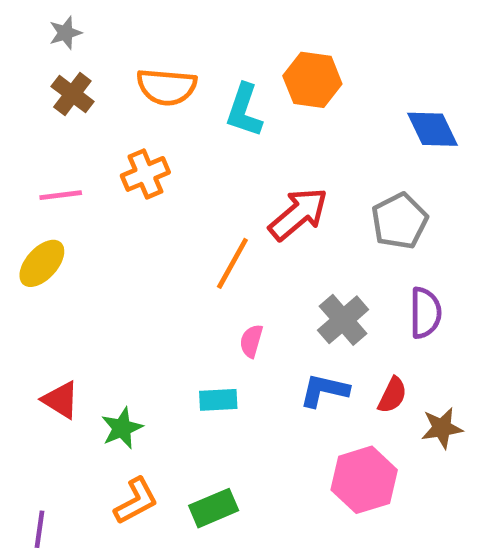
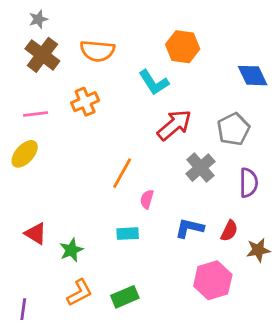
brown cross: (72, 94) -> (42, 55), size x1.4
cyan L-shape: (244, 110) -> (154, 82), moved, turned -52
orange line: (232, 263) -> (122, 173), moved
gray cross: (343, 320) -> (200, 168), moved

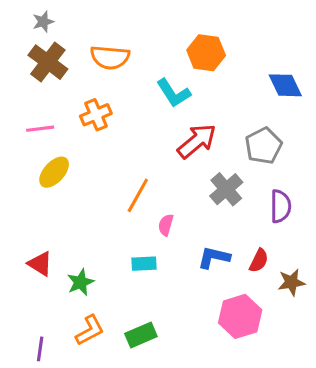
yellow ellipse: (25, 154) -> (54, 172), moved
purple line: (23, 309) -> (40, 349), moved

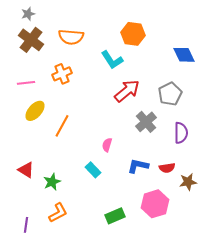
orange line: (138, 195) -> (62, 126), moved
red semicircle: (259, 261) -> (167, 168), turned 56
cyan rectangle: (144, 264) -> (93, 170), turned 49
green rectangle: (141, 335) -> (115, 216), moved

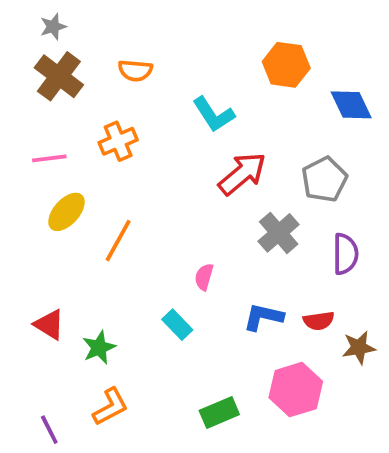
orange hexagon: (133, 34) -> (286, 65), moved
orange semicircle: (71, 37) -> (135, 71), size x0.7
purple line: (26, 225) -> (49, 430), turned -35

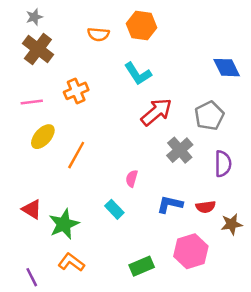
orange hexagon: (286, 65) -> (142, 26), moved
orange semicircle: (135, 71) -> (98, 34), moved
green star: (99, 348) -> (64, 224), size x1.4
orange L-shape: (110, 407) -> (71, 262), turned -115

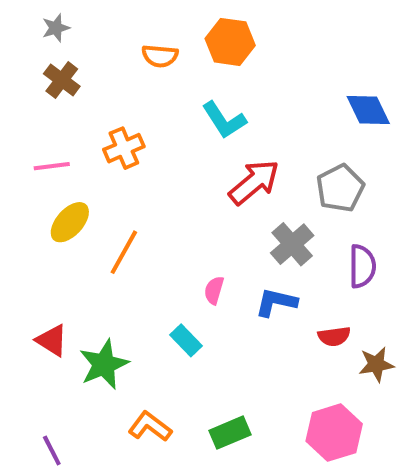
brown cross: (38, 49) -> (62, 80), size x0.7
blue L-shape: (170, 204) -> (276, 302), moved
pink hexagon: (191, 251) -> (334, 433), moved
orange L-shape: (71, 262) -> (150, 427), moved

